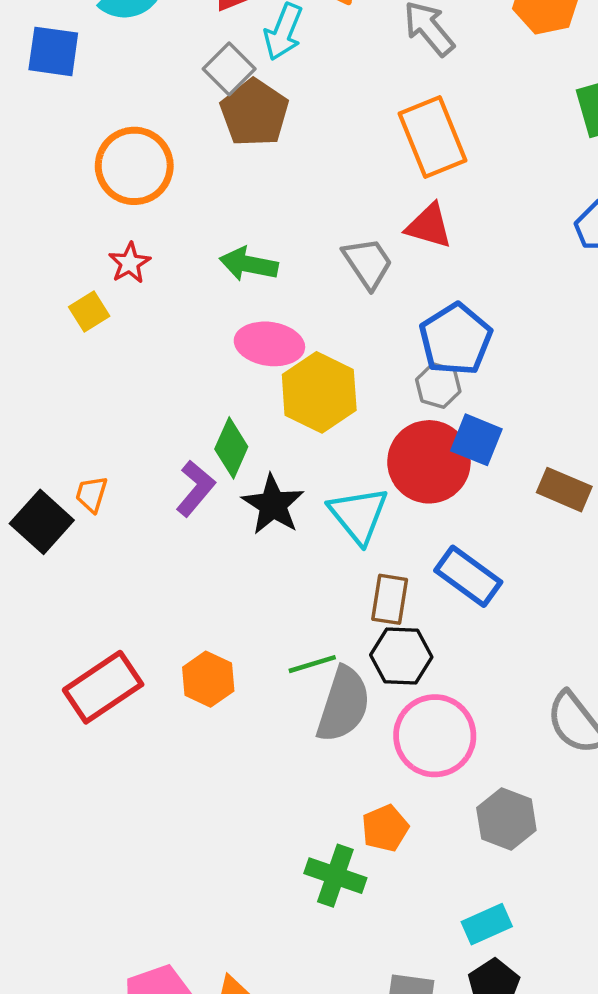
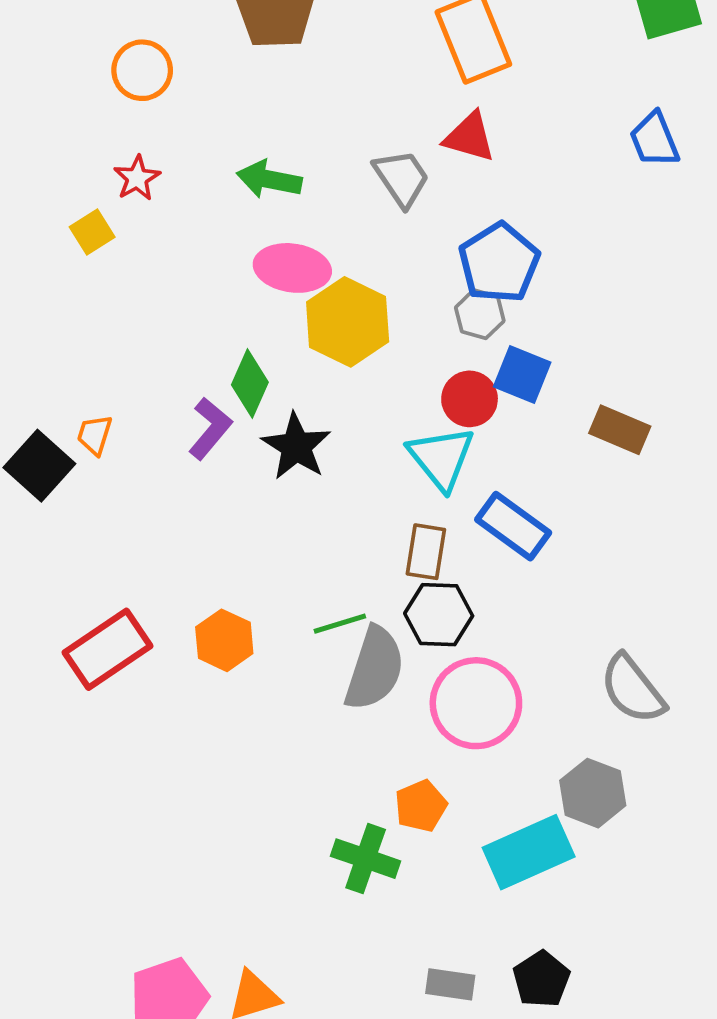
orange circle: (134, 166) -> (142, 70), size x0.7
red circle: (429, 462) -> (470, 399), size x0.6
cyan triangle: (358, 515) -> (441, 458), moved
gray hexagon: (506, 819) -> (593, 793), moved
cyan rectangle: (487, 924) -> (529, 852), moved, size x1.6

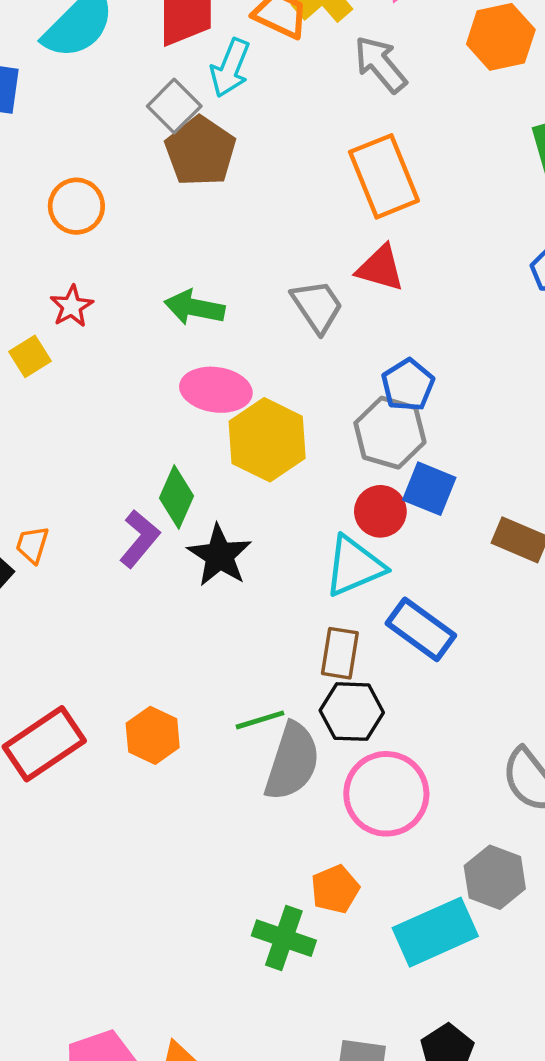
blue pentagon: (499, 263) -> (408, 385), size x0.7
gray hexagon: (480, 314) -> (390, 433), size x1.5
cyan triangle: (441, 458) -> (354, 566), turned 46

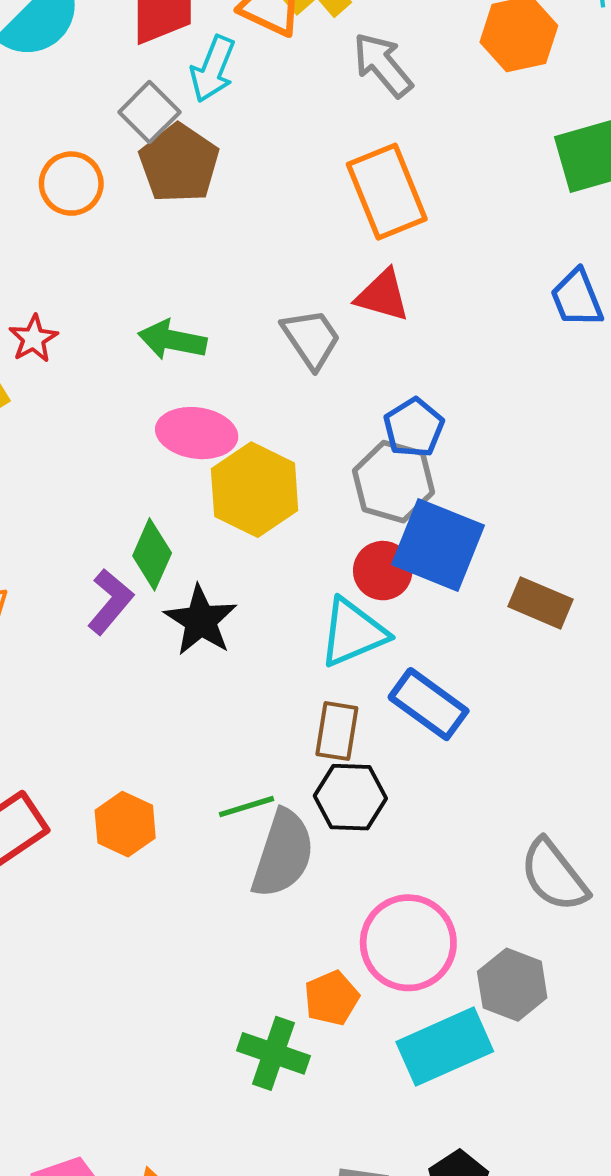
orange circle: (76, 206) -> (71, 184), moved
blue square: (429, 489) -> (438, 545), size x1.5
pink circle: (386, 794) -> (408, 943), moved

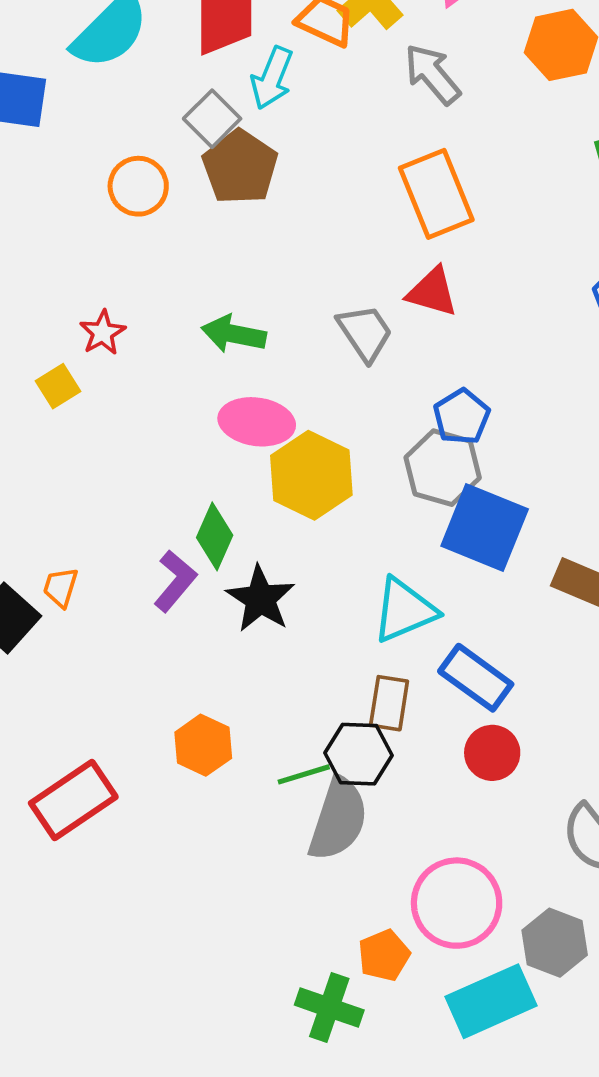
red circle: (383, 571) -> (492, 753), moved
black hexagon: (350, 797) -> (359, 754), moved
orange hexagon: (125, 824) -> (203, 745), moved

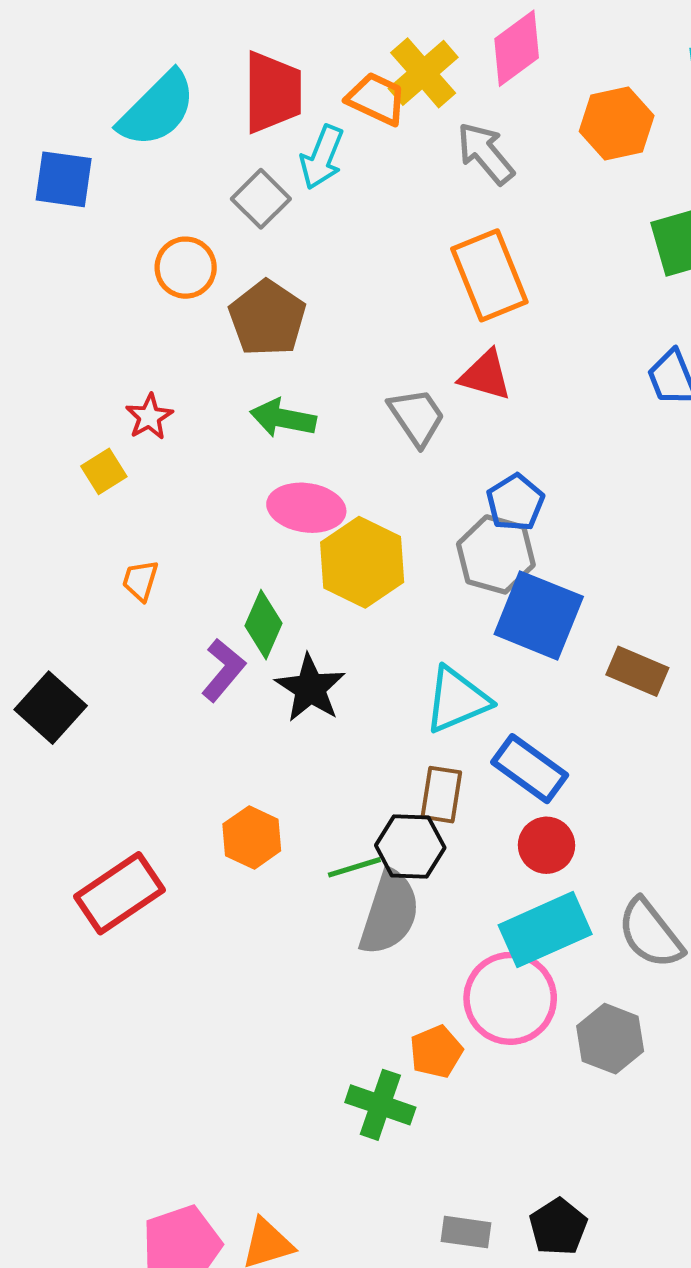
brown pentagon: (240, 167) -> (267, 318), moved
orange trapezoid: (61, 587) -> (140, 580), moved
cyan rectangle: (491, 1001) -> (545, 930), moved

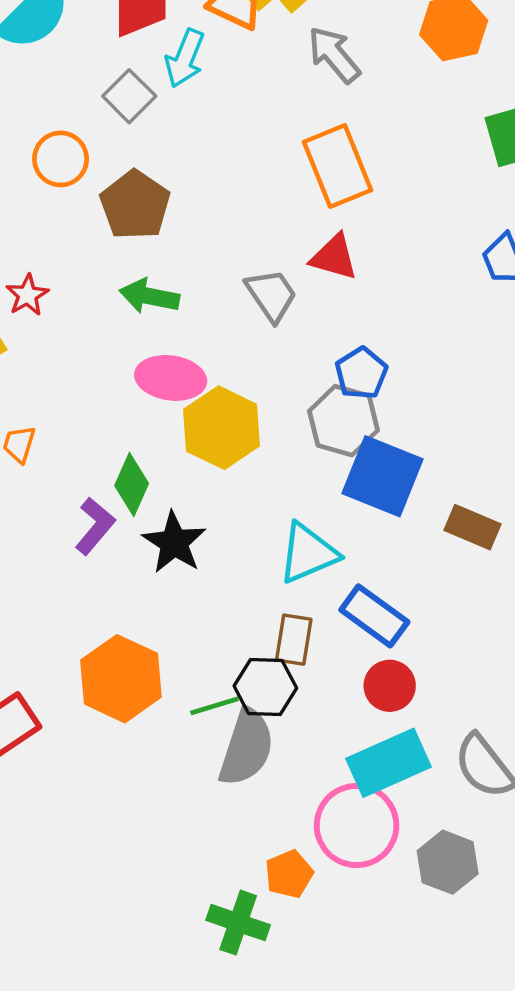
orange hexagon: (252, 837) -> (121, 679), size x1.5

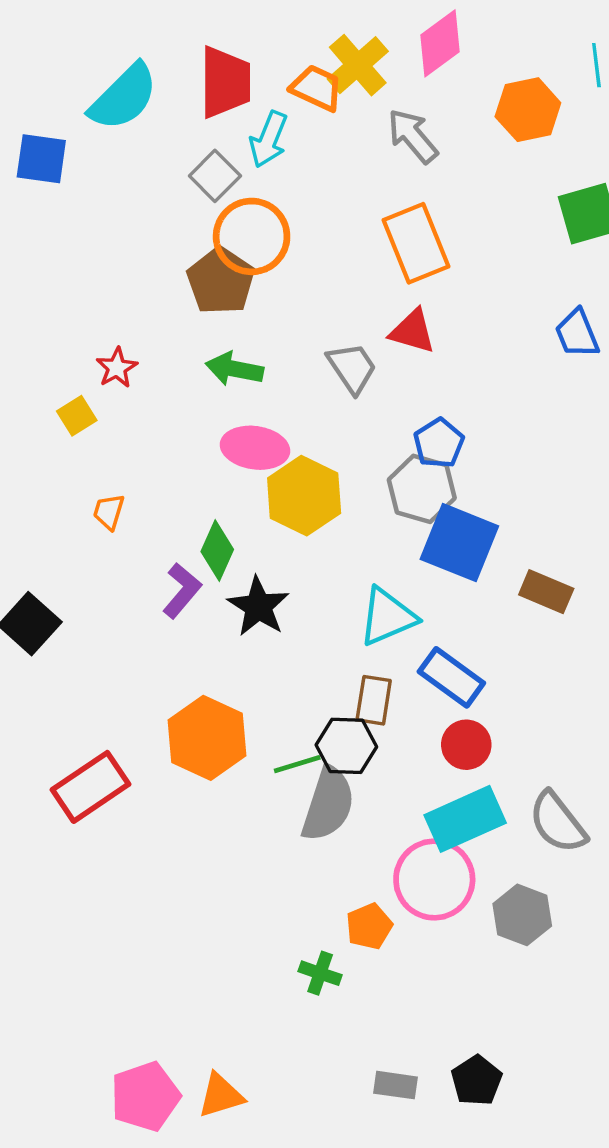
orange circle: (61, 159) -> (252, 236), moved, size x1.4
green cross: (238, 923) -> (320, 973), size x0.7

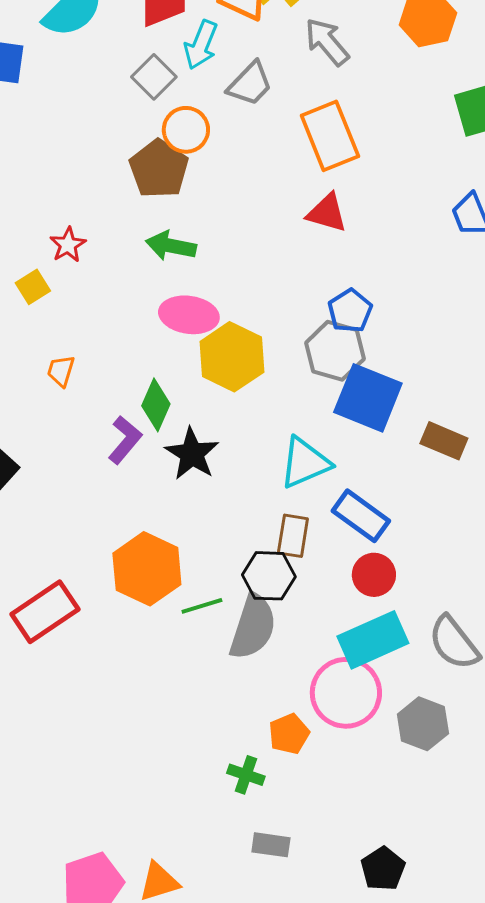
orange circle: (252, 236) -> (186, 130), size x0.7
gray trapezoid: (352, 368) -> (250, 84), moved, turned 78
green line: (297, 764) -> (202, 606), moved
gray rectangle: (395, 1085) -> (271, 845), moved

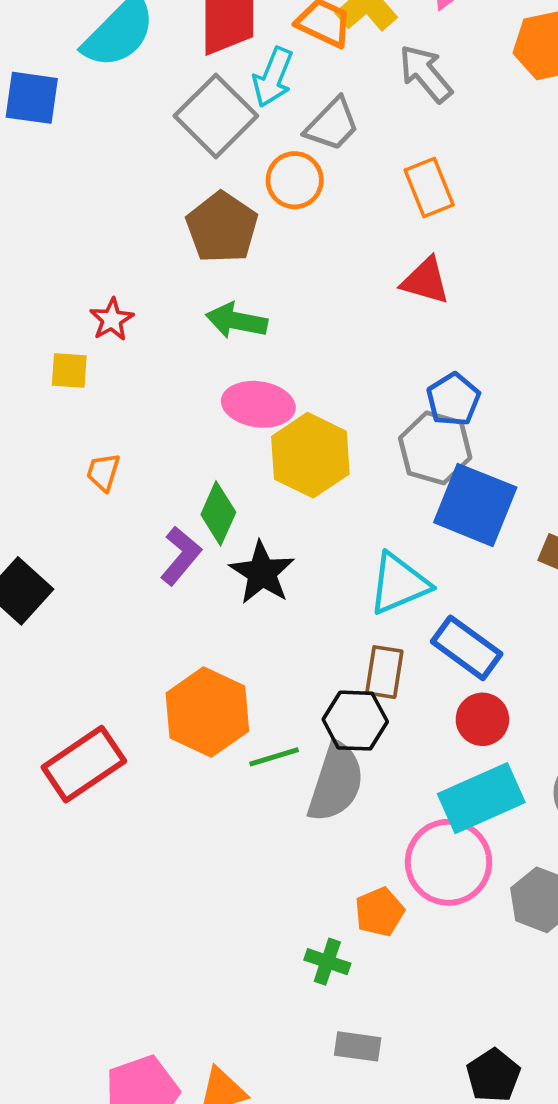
gray square: (154, 77) -> (216, 116), size x1.5
orange circle: (186, 130) -> (295, 180), moved
orange rectangle: (330, 136) -> (429, 187), size x0.7
yellow square: (33, 287) -> (69, 370), turned 36

